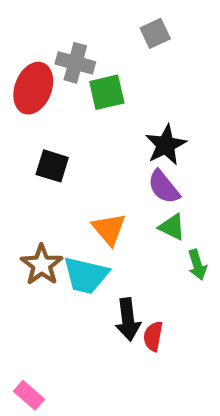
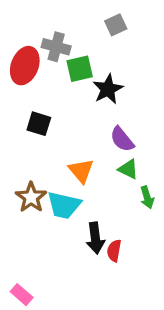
black star: (166, 145) -> (108, 89), moved

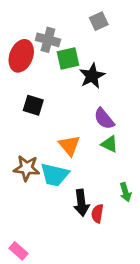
brown star: (31, 197) -> (27, 168), turned -30
green arrow: (147, 197) -> (125, 192), moved

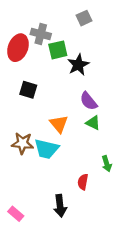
black arrow: (81, 203) -> (60, 206), moved

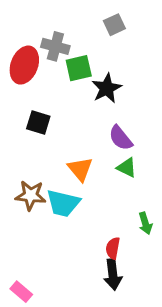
black arrow: (60, 206) -> (113, 275), moved

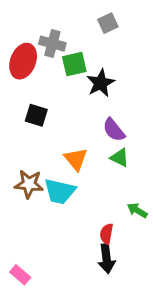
green arrow: (145, 223) -> (137, 210), turned 138

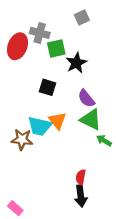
black square: (36, 115) -> (47, 87), moved
green triangle: (120, 158) -> (91, 119), size x1.5
cyan trapezoid: (60, 191) -> (40, 126), moved
green arrow: (137, 210) -> (104, 141), moved

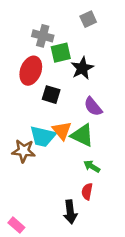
red ellipse: (18, 46) -> (31, 71), moved
green triangle: (91, 119) -> (82, 135), moved
green arrow: (104, 141) -> (92, 166), moved
black arrow: (81, 196) -> (70, 212), moved

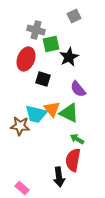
red semicircle: (87, 192) -> (73, 160), size x1.6
pink rectangle: (16, 225) -> (22, 188), moved

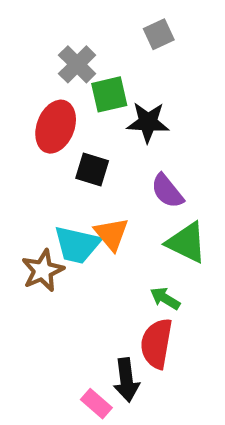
gray cross: (36, 30) -> (77, 64), turned 30
black star: (69, 57) -> (148, 122), turned 30
green triangle: (69, 113) -> (187, 243), moved
brown star: (20, 126) -> (43, 270), turned -30
pink rectangle: (22, 188) -> (96, 404), moved

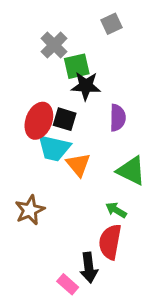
black star: (148, 122) -> (86, 86), moved
red ellipse: (56, 127) -> (39, 121), moved
purple semicircle: (167, 191) -> (118, 118), moved, turned -140
cyan trapezoid: (77, 245) -> (54, 148), moved
brown star: (43, 270) -> (30, 210), moved

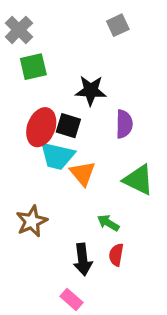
gray cross: (54, 45) -> (19, 30), moved
green square: (77, 66) -> (33, 67), moved
green arrow: (116, 210) -> (108, 223), moved
red semicircle: (110, 242) -> (116, 255), size x0.6
black arrow: (89, 268) -> (83, 260), moved

